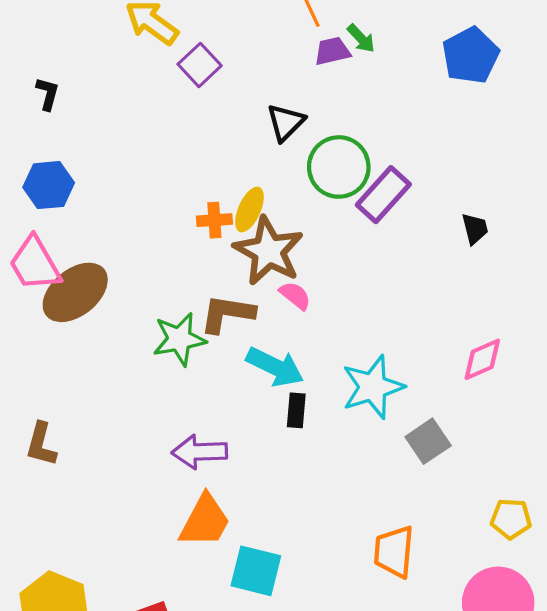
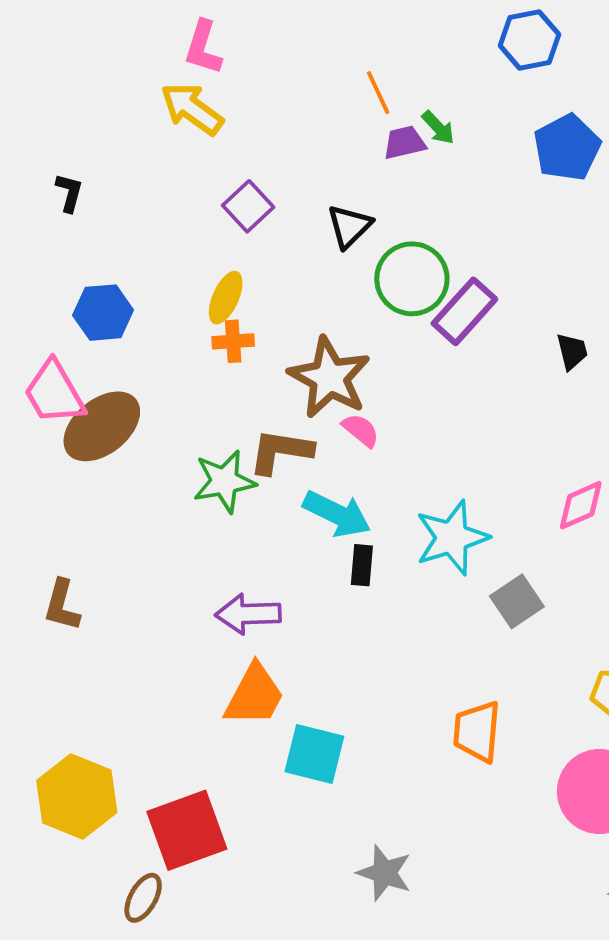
purple square: (200, 65) -> (248, 206), moved
blue hexagon: (49, 185) -> (103, 313), moved
yellow ellipse: (249, 210) -> (226, 298), moved
orange cross: (214, 220) -> (233, 341), moved

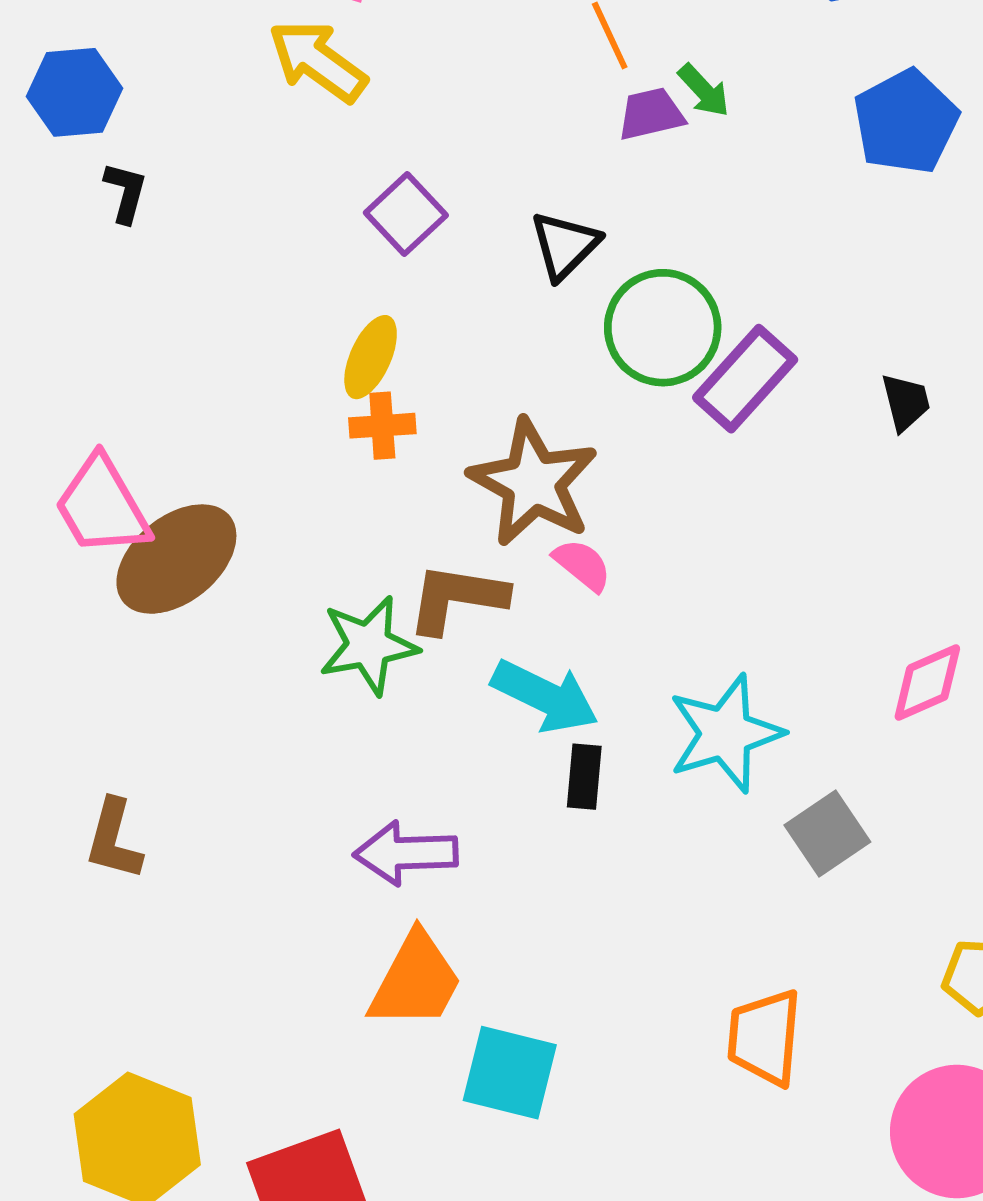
blue hexagon: (103, 313) -> (74, 92), moved
black trapezoid: (572, 351) -> (906, 402), moved

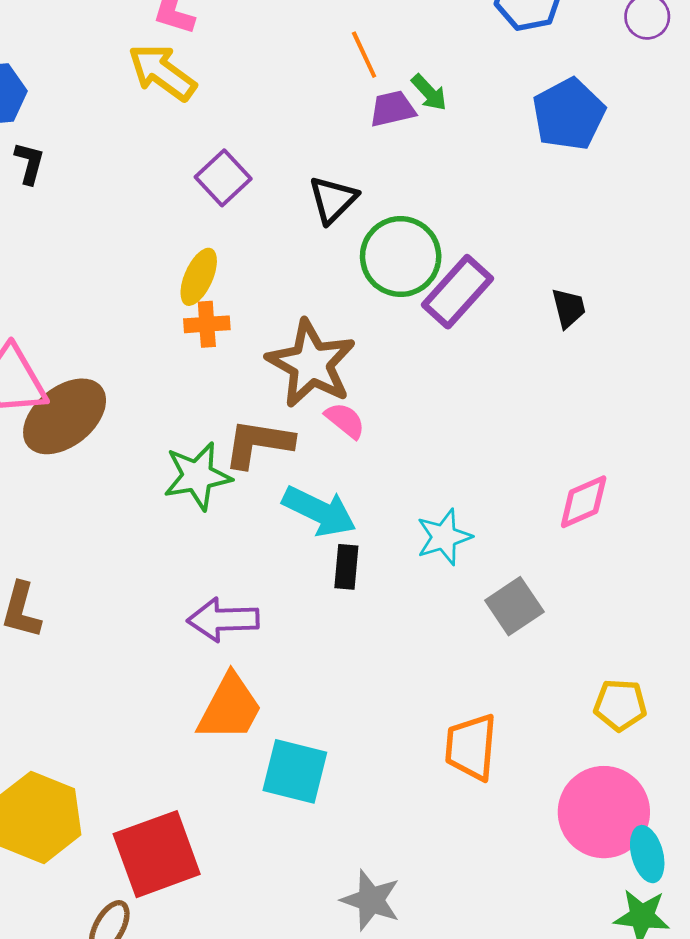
cyan star: (725, 734) -> (444, 537), size x0.7

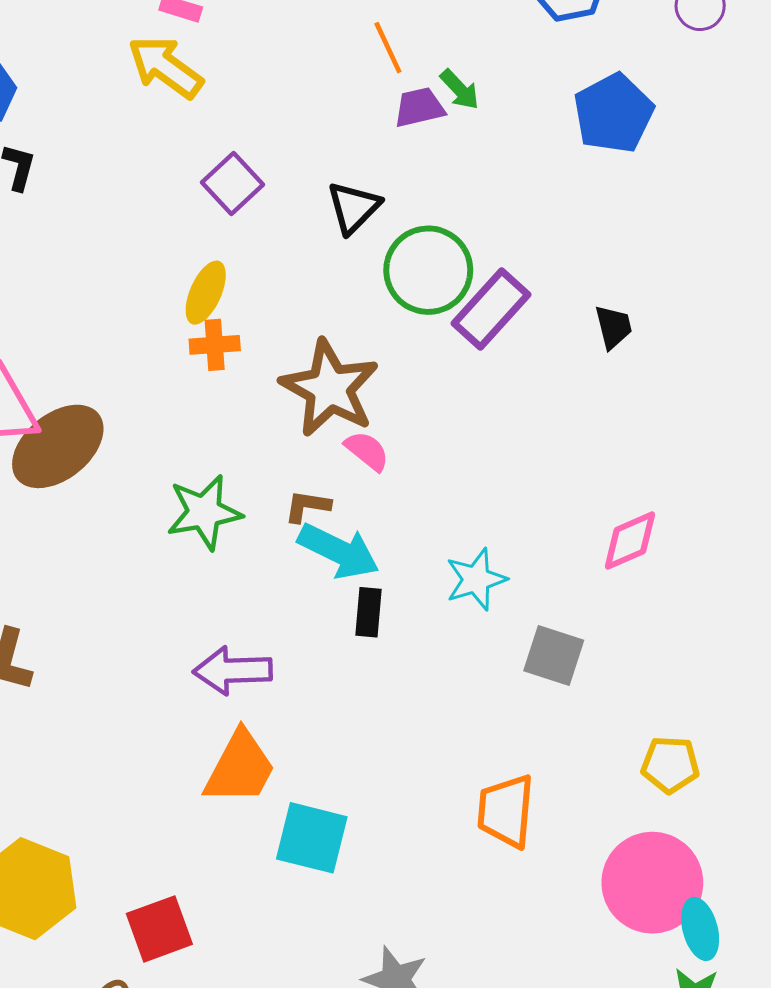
brown L-shape: (258, 443) -> (307, 506), moved, size x0.6
gray square: (514, 606) -> (554, 656), turned -38
red square: (157, 854) -> (159, 929), size x0.7

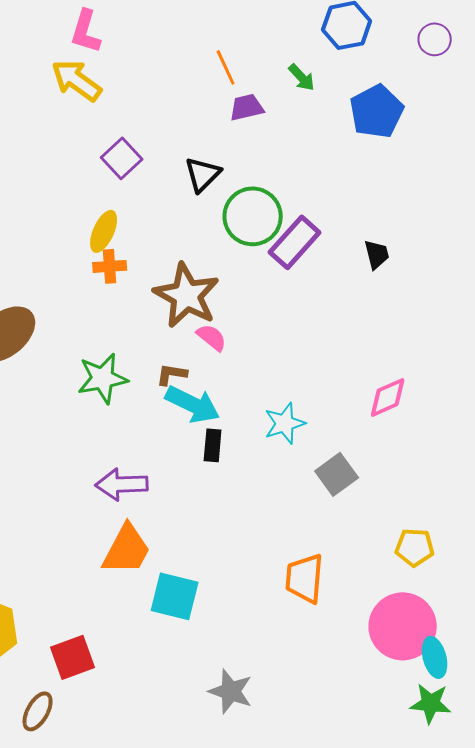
green arrow: (460, 89) -> (302, 77), moved
gray square: (554, 656) -> (337, 474), turned 36

